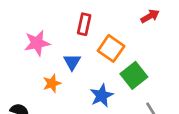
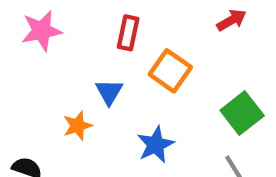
pink star: (37, 43) -> (42, 31), moved
green square: (134, 75) -> (242, 113), moved

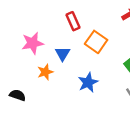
pink star: (42, 31) -> (33, 43), moved
red rectangle: (128, 33) -> (73, 21), turned -36

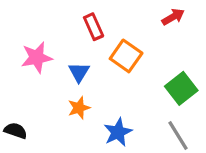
orange star: (45, 72) -> (79, 108), moved
blue star: (88, 82) -> (118, 132), moved

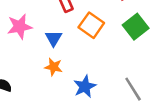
green square: (181, 88) -> (136, 27), moved
orange star: (79, 108) -> (54, 67), turned 30

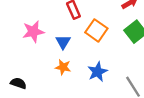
blue star: (85, 87) -> (97, 72), moved

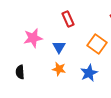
orange square: (96, 30) -> (97, 44), moved
black semicircle: (18, 83) -> (20, 72), moved, turned -112

